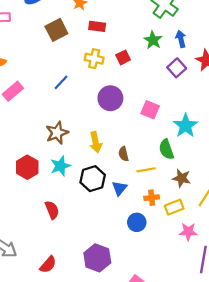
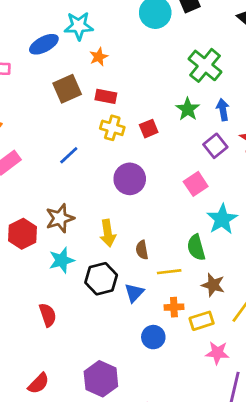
red rectangle: (97, 26) -> (106, 96), moved
pink square: (150, 110) -> (196, 184), moved, turned 30
red hexagon: (27, 167) -> (23, 234), moved

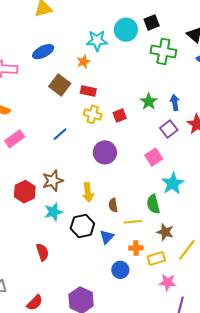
cyan star: (79, 26) -> (97, 41), moved
green cross: (205, 65) -> (163, 51), moved, turned -30
brown square: (67, 89) -> (60, 85), turned -30

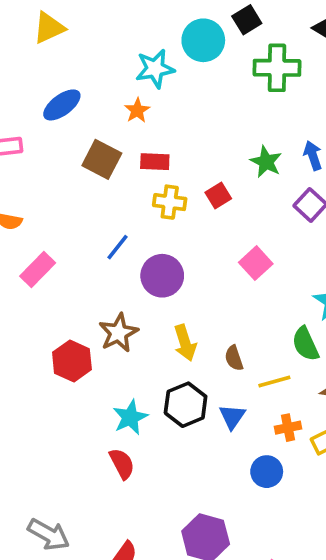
purple circle: (105, 152) -> (162, 276), moved
pink square: (154, 157) -> (256, 263), moved
cyan star: (53, 212) -> (130, 417), moved

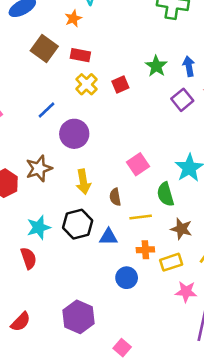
yellow cross: (170, 202) -> (87, 84), turned 30
pink square: (256, 263) -> (138, 164), moved
blue triangle: (232, 417) -> (108, 237), turned 48

